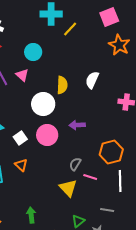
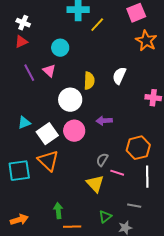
white square: (20, 138) -> (47, 134), size x1.5
orange triangle: (21, 165) -> (48, 161), size x1.6

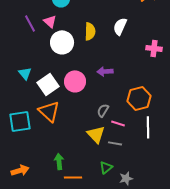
white circle: (70, 100) -> (62, 42), moved
cyan triangle: (24, 123) -> (25, 73), turned -48
gray line: (134, 206) -> (115, 143), moved

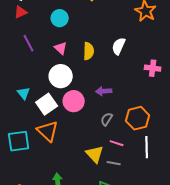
pink triangle: (50, 21) -> (61, 48), moved
white circle: (62, 42) -> (61, 76), moved
gray semicircle: (103, 110) -> (107, 119), moved

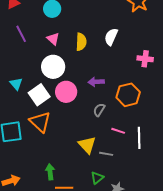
orange hexagon: (138, 118) -> (128, 95), moved
pink line: (117, 143) -> (118, 131), moved

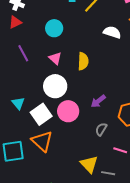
white semicircle: (111, 37) -> (112, 32), moved, turned 84
purple arrow: (96, 82) -> (98, 101), turned -35

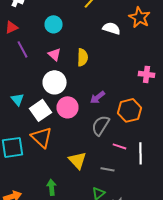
red triangle: (15, 22) -> (12, 27), moved
gray semicircle: (101, 129) -> (100, 125), size x1.5
yellow triangle: (89, 164) -> (78, 160), moved

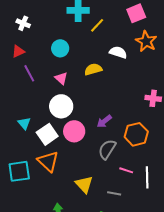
yellow semicircle: (82, 57) -> (93, 69), moved, turned -108

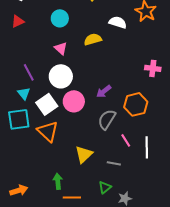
purple line: (29, 73) -> (29, 72), moved
pink line: (126, 170) -> (126, 140), turned 40
cyan square: (19, 171) -> (19, 119), moved
yellow triangle: (84, 184) -> (84, 154), turned 30

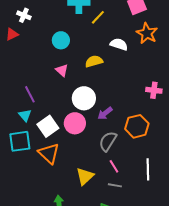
red triangle: (18, 21) -> (12, 34), moved
white circle: (61, 76) -> (84, 98), moved
pink line: (126, 140) -> (114, 166), moved

